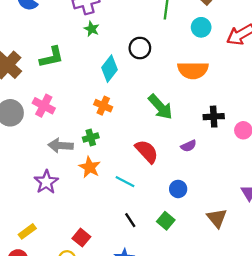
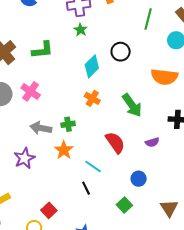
orange cross: (103, 106) -> (92, 98), moved
black line: (130, 220) -> (86, 188), moved

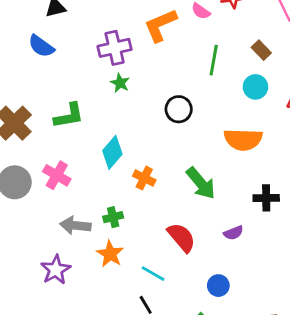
cyan diamond: (92, 66) -> (112, 152), moved

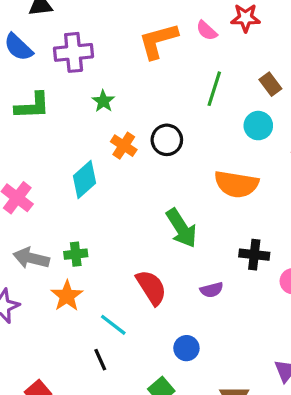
purple cross: (115, 48) -> (74, 52), moved
green L-shape: (69, 116) -> (32, 106), moved
orange cross: (144, 178) -> (124, 146), moved

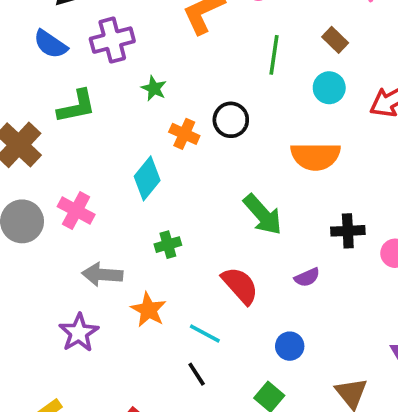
green cross: (76, 254) -> (168, 245), moved

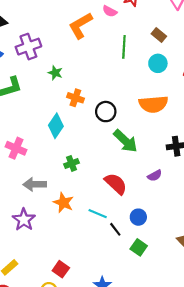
black circle: (231, 120) -> (106, 112), moved
blue circle: (290, 346) -> (138, 217), moved
black line: (197, 374) -> (115, 229), moved

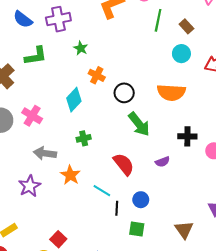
green line: (124, 47) -> (158, 20), moved
black line: (115, 229) -> (117, 208), turned 32
green square: (139, 247) -> (137, 229), turned -35

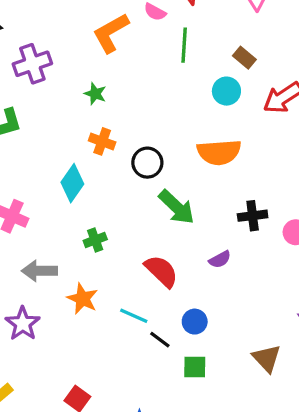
brown rectangle: (186, 26) -> (244, 58), moved
green star: (81, 48) -> (95, 94), moved
black line: (117, 208) -> (160, 340), turned -48

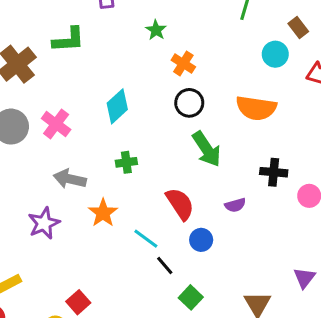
orange cross: (102, 141) -> (183, 64), moved
blue circle: (195, 322) -> (201, 240), moved
green square: (195, 367) -> (191, 297), turned 30

